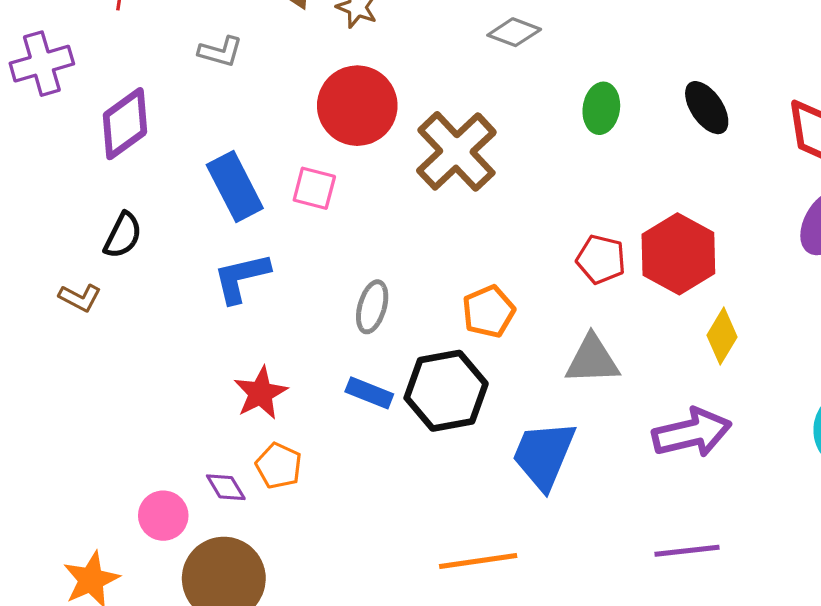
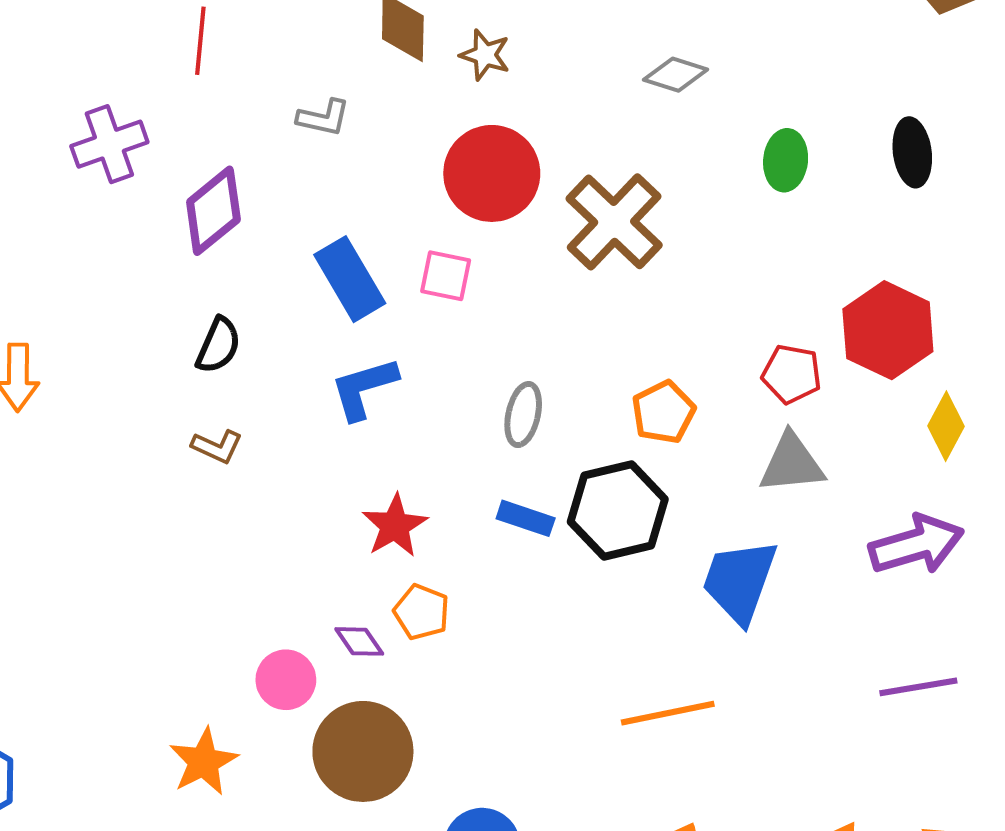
black ellipse: (707, 108) -> (912, 152), turned 30
red pentagon: (601, 259) -> (792, 374), moved
brown L-shape: (80, 298) -> (217, 447), moved

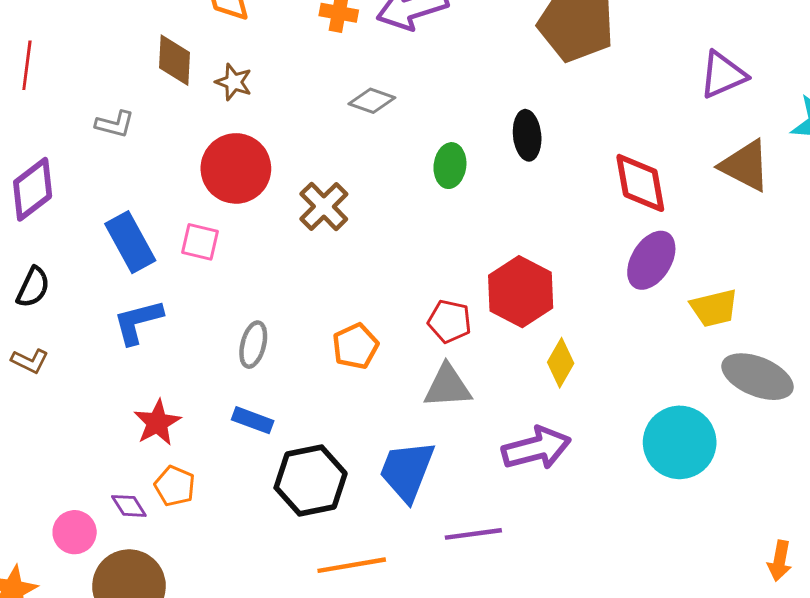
black ellipse: (912, 152) -> (527, 135), moved
brown cross: (614, 222) -> (324, 207), size x0.7
black hexagon: (618, 511) -> (311, 481), moved
purple line: (918, 687) -> (473, 534), moved

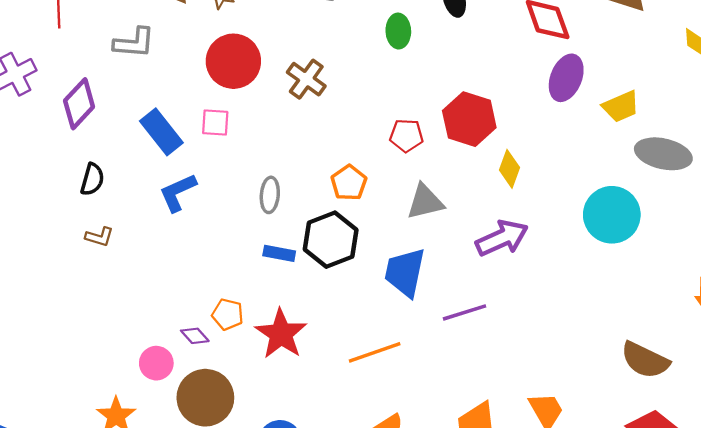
gray L-shape: (115, 124) -> (134, 43), size x1.4
red pentagon: (450, 321) -> (406, 135), moved
red star: (157, 423) -> (281, 334), moved, size x1.4
black hexagon: (311, 481) -> (331, 240), moved

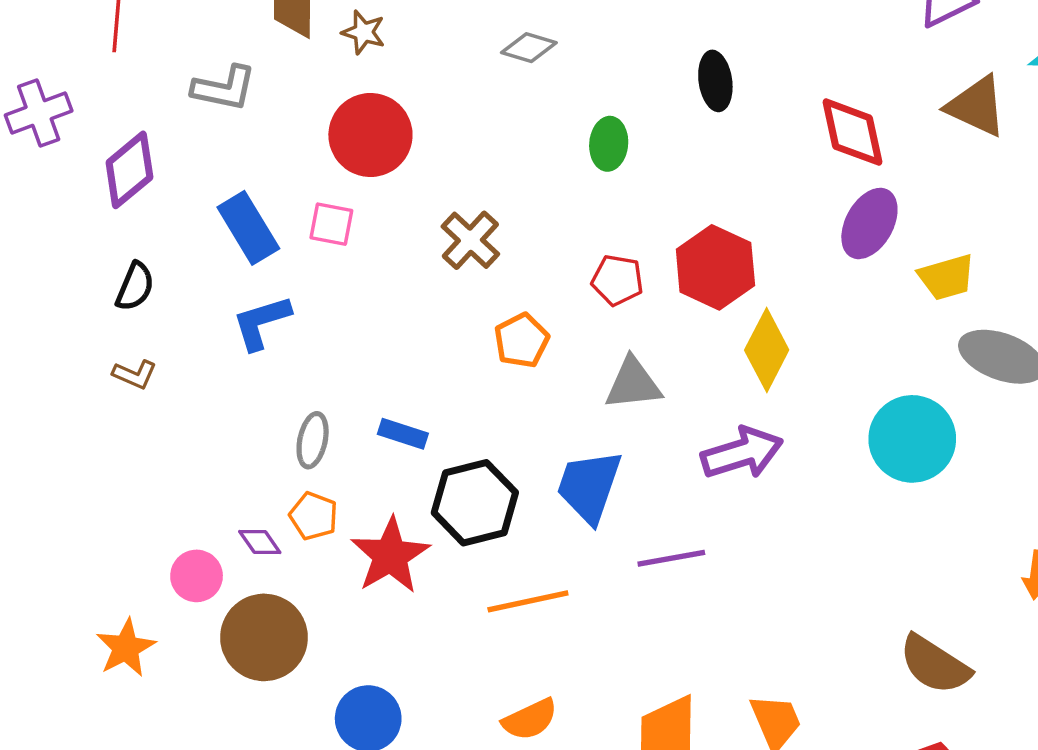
green ellipse: (398, 31) -> (609, 144), moved
brown cross: (306, 79) -> (470, 240), moved
yellow diamond: (510, 169) -> (767, 350), size x1.4
gray ellipse: (270, 195) -> (313, 440), moved
black hexagon: (331, 240) -> (475, 503), moved

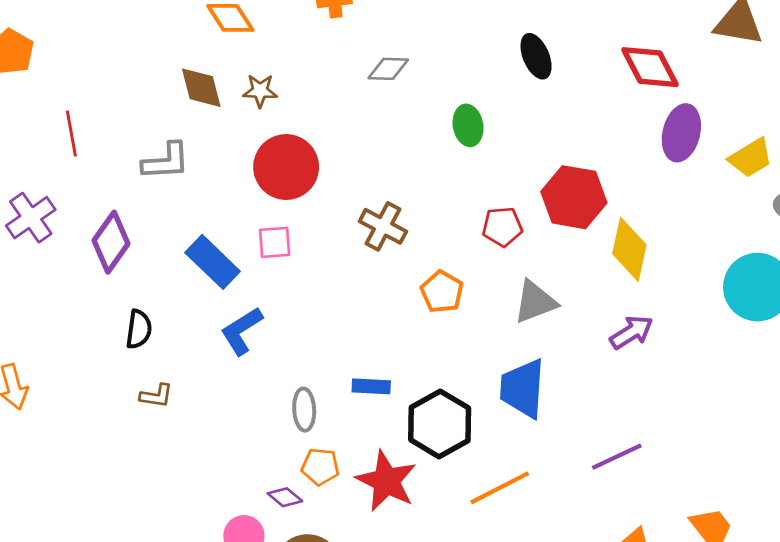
purple arrow: (742, 453) -> (632, 332), size x0.7
purple line: (671, 558) -> (617, 457), moved

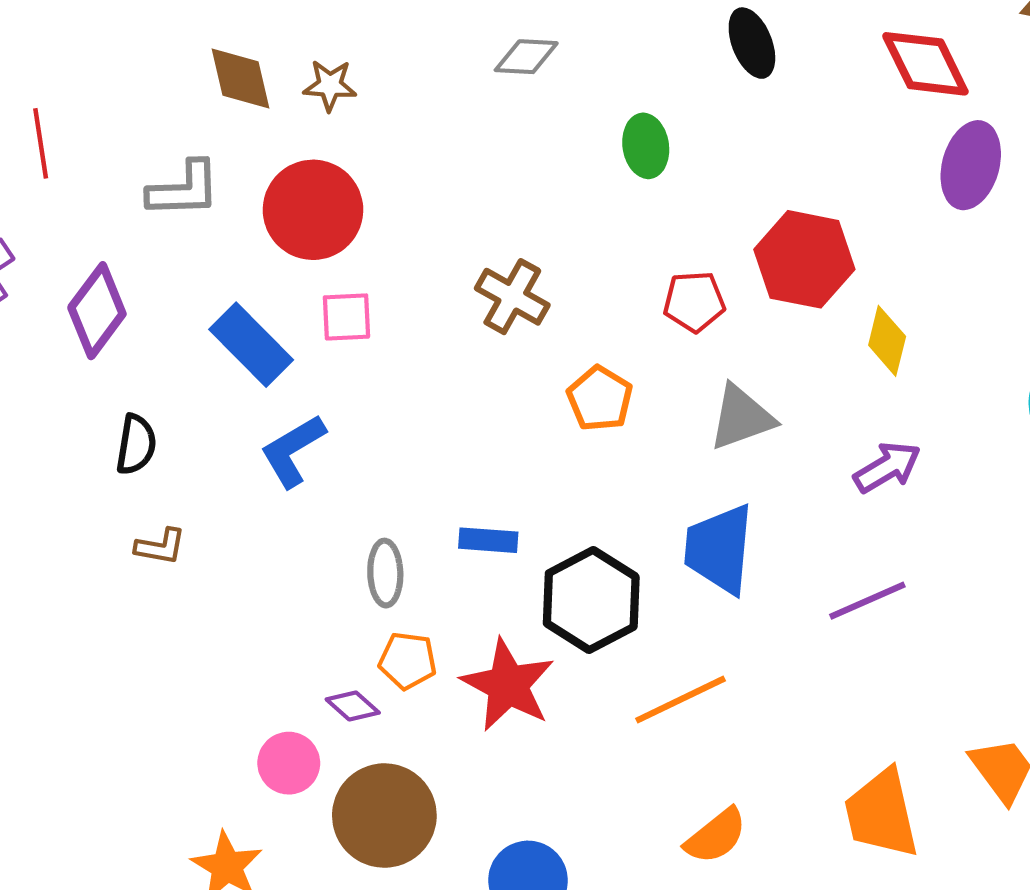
red circle: (286, 167) -> (313, 210), moved
yellow diamond: (629, 249) -> (887, 341), size x0.7
purple line: (617, 457) -> (867, 601), moved

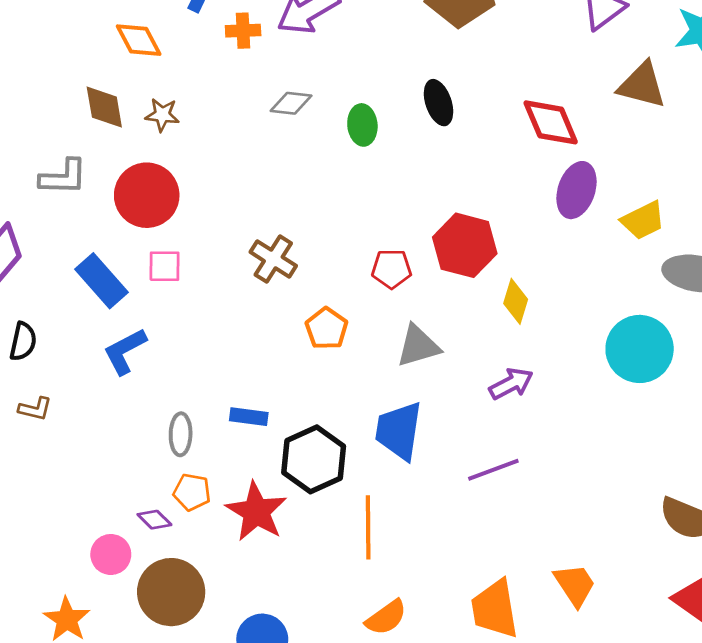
green ellipse: (646, 146) -> (362, 125), moved
orange line: (681, 700) -> (368, 527), turned -68

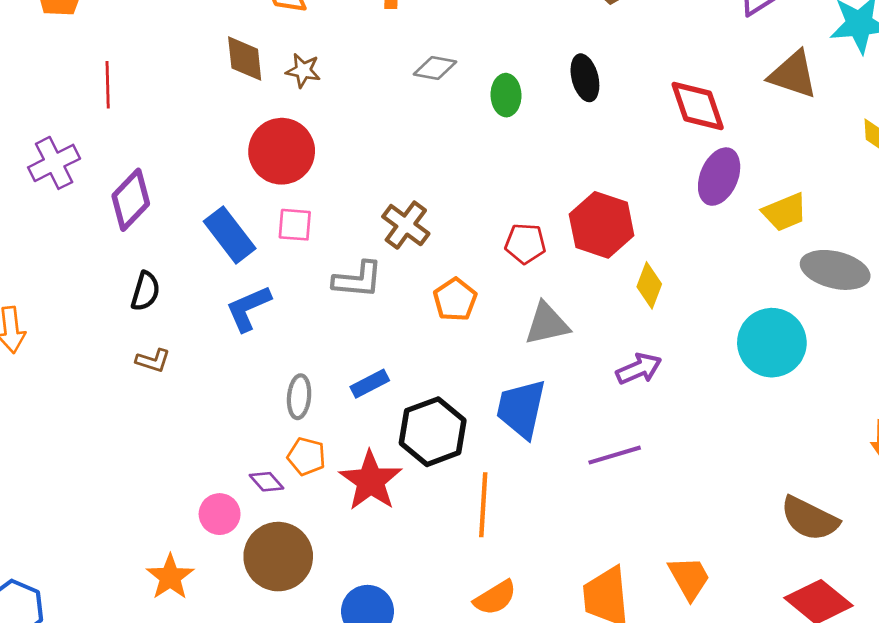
gray L-shape: (63, 177) -> (358, 280), moved
blue rectangle: (249, 417) -> (370, 384), turned -39

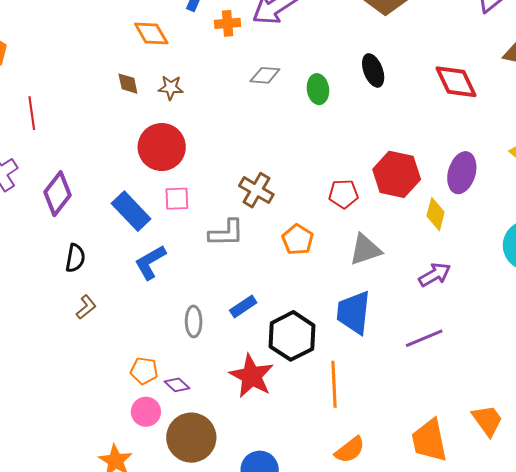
brown diamond: (245, 59) -> (128, 84), size x0.7
purple ellipse: (719, 177) -> (462, 173), moved
brown L-shape: (153, 361) -> (86, 307), turned -50
orange pentagon: (306, 456) -> (144, 371), moved

